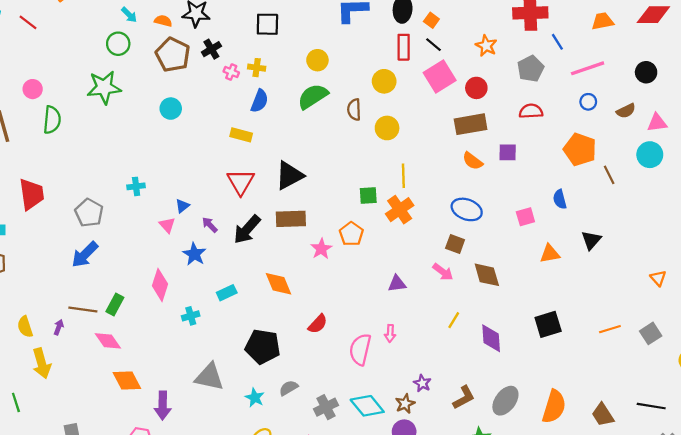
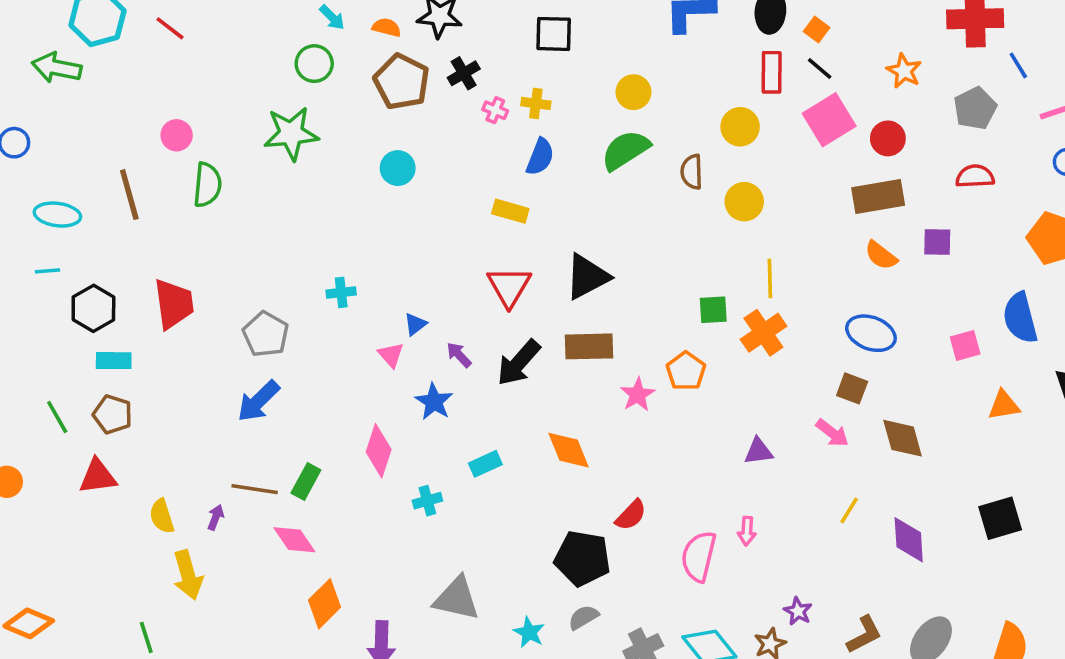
blue semicircle: (560, 199) -> (1020, 318), size x1.6
black pentagon: (263, 347) -> (582, 558), moved
orange diamond: (127, 381) -> (324, 604), turned 72

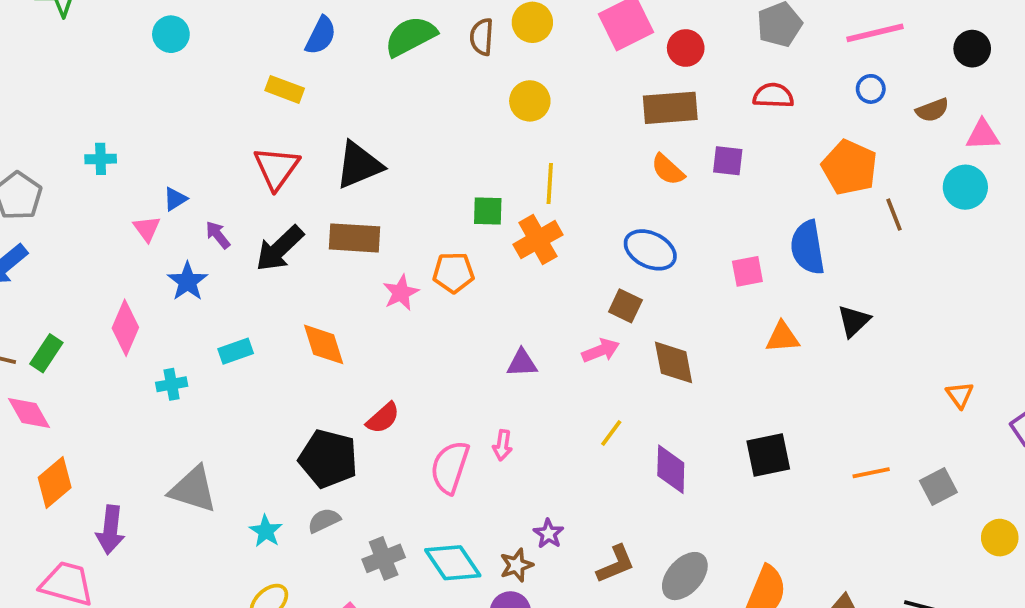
brown semicircle: (692, 172) -> (482, 37), moved
orange pentagon: (686, 371) -> (453, 273), turned 30
pink arrow: (832, 433) -> (601, 351), turned -64

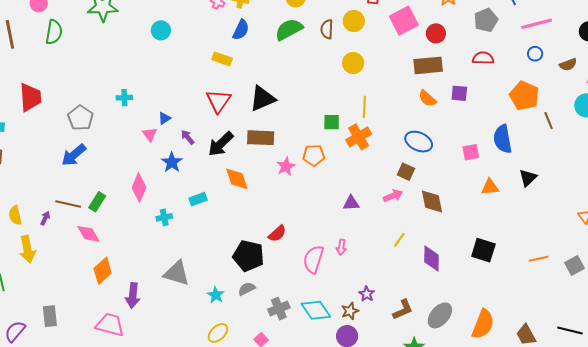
orange diamond: (324, 344) -> (237, 179), moved
black square: (768, 455) -> (483, 250), turned 30

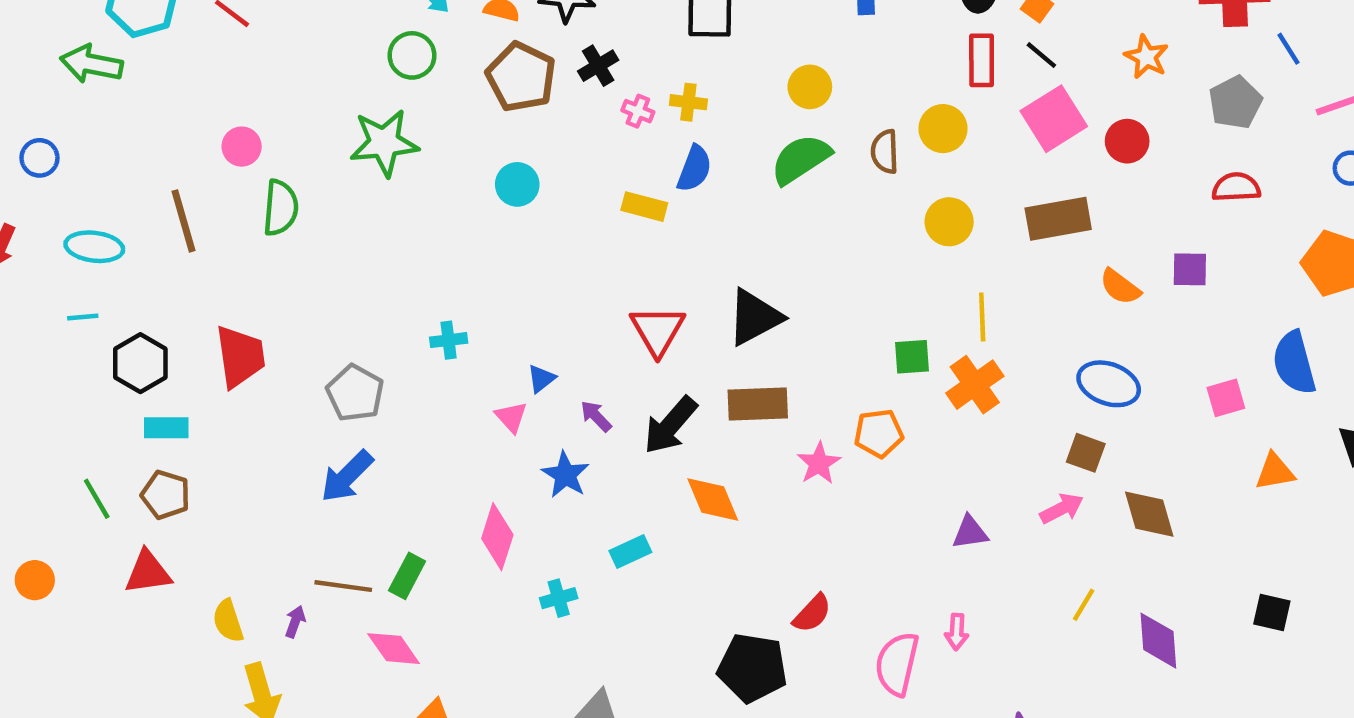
yellow rectangle: (222, 59) -> (644, 207), moved
brown rectangle: (428, 65) -> (1058, 219), moved
black square: (483, 250) -> (1272, 613), size x0.7

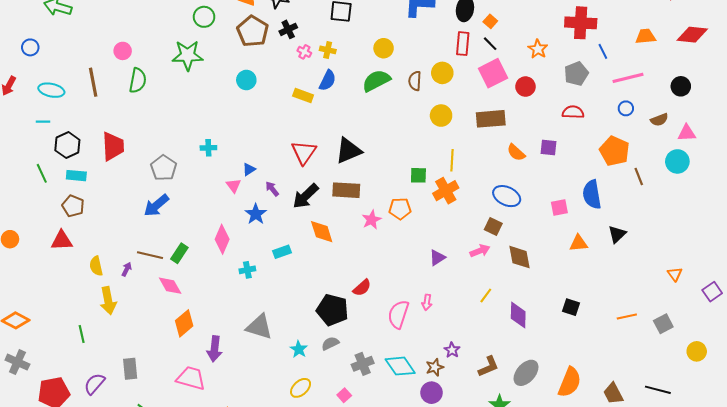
green line: (97, 499) -> (42, 173), moved
purple triangle: (970, 532) -> (437, 258), turned -30

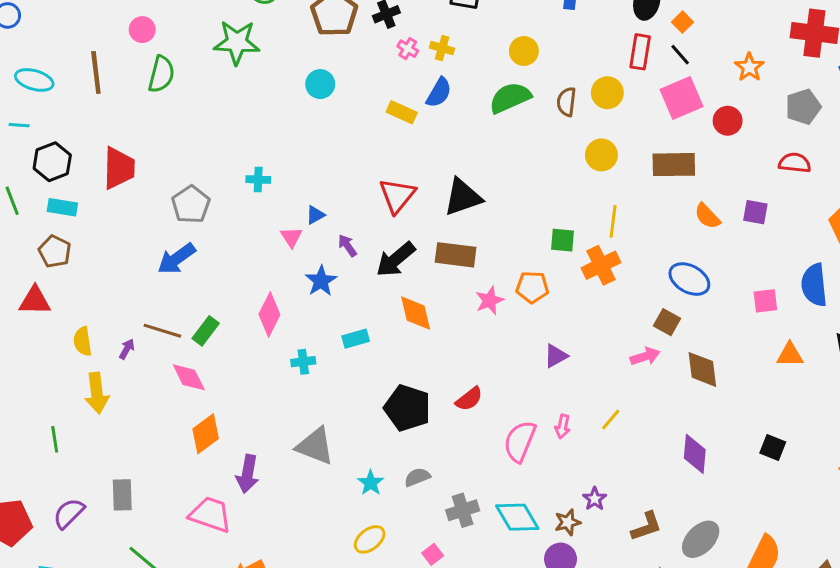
purple triangle: (437, 258) -> (556, 356), moved
yellow line: (486, 295) -> (611, 420), moved
black pentagon: (332, 310) -> (407, 408), moved

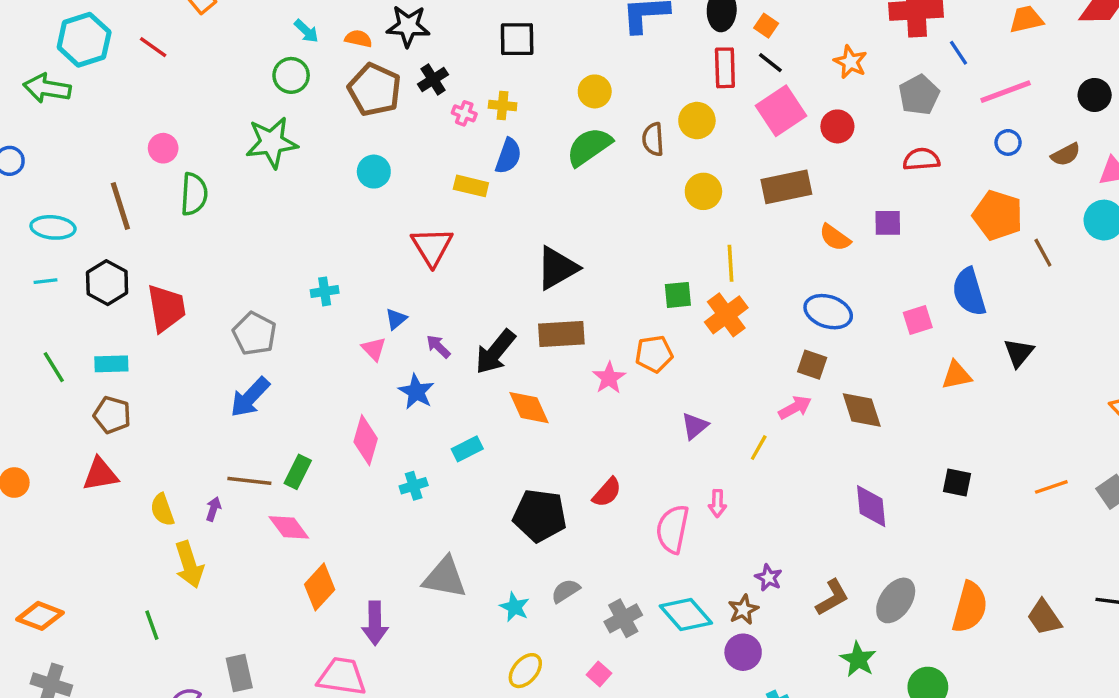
black hexagon: (52, 162) -> (107, 283), moved
red triangle: (397, 195) -> (432, 247), moved
yellow line: (611, 420) -> (759, 448), moved

